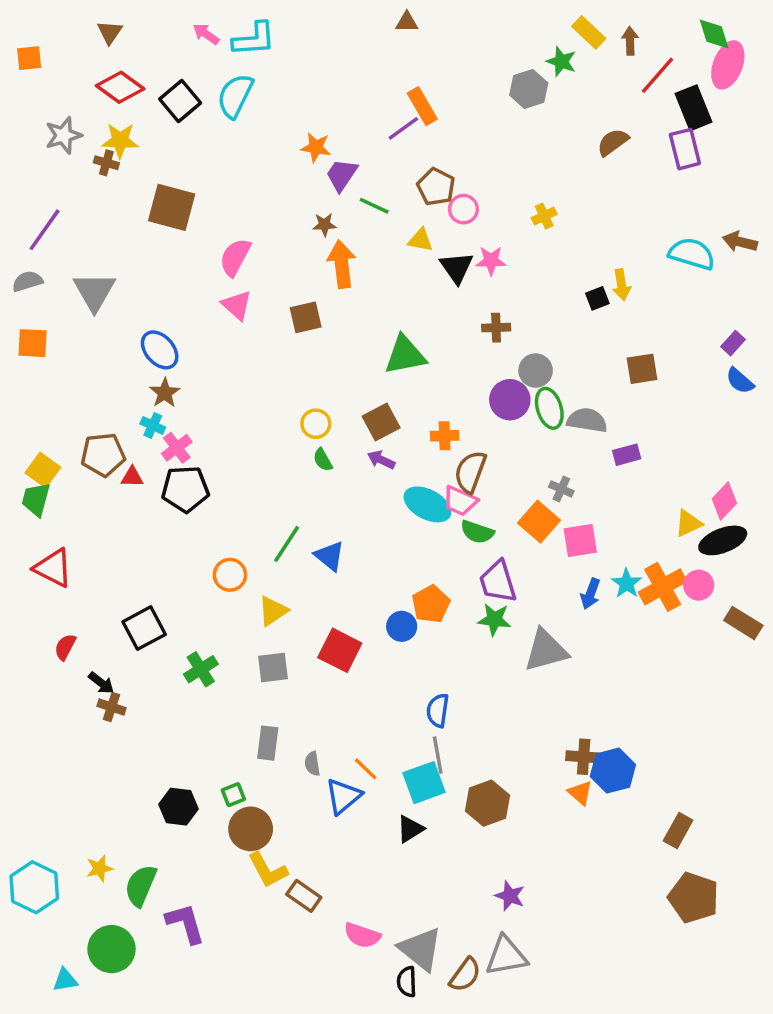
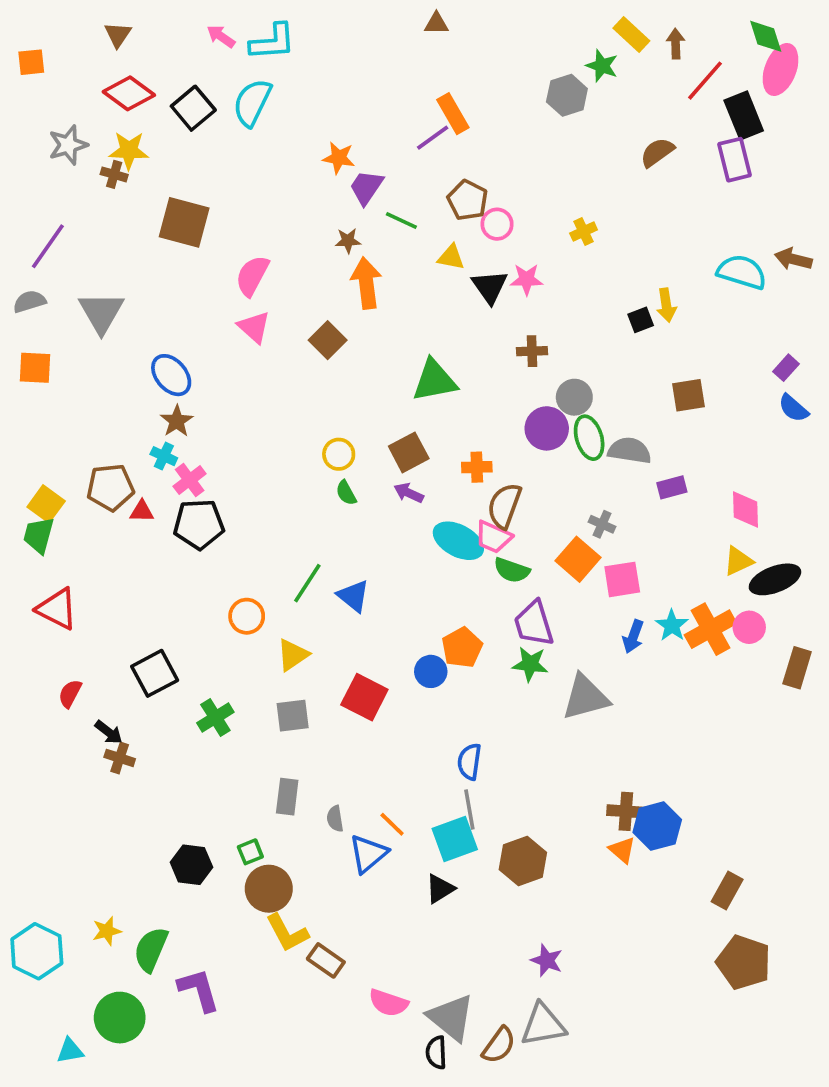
brown square: (306, 317) -> (328, 340), turned -32
pink diamond: (724, 501) -> (746, 509), moved, turned -45
brown rectangle: (743, 623) -> (797, 668), turned 75

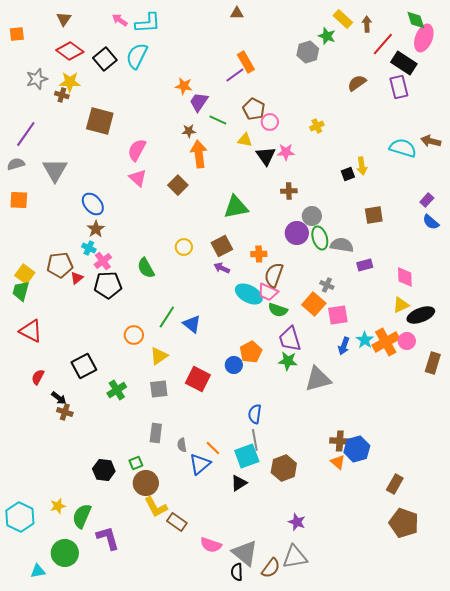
black rectangle: (744, 116) -> (404, 63), turned -35
green semicircle: (346, 493) -> (146, 268), moved, size x1.5
red triangle: (142, 511) -> (77, 278), turned -40

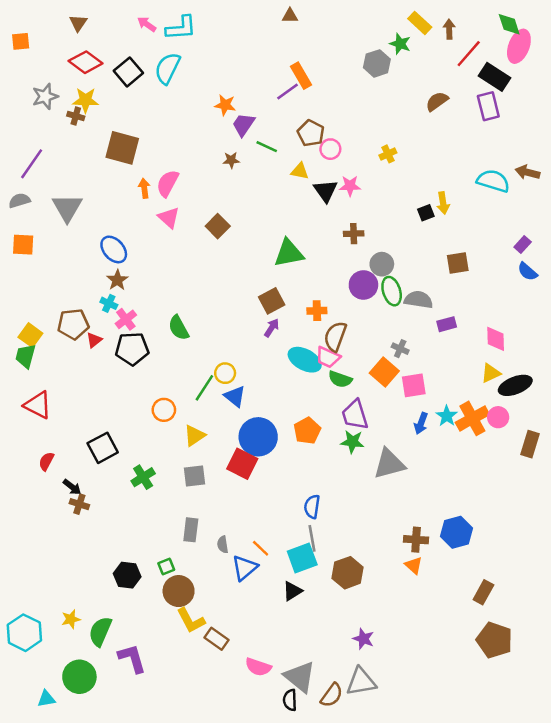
orange arrow: (199, 154) -> (144, 188), moved, size x0.6
yellow circle: (184, 247) -> (225, 373), moved
purple arrow: (222, 268) -> (272, 328), turned 98
blue circle: (234, 365) -> (258, 437), moved, size x1.8
blue hexagon: (357, 449) -> (456, 532), moved

